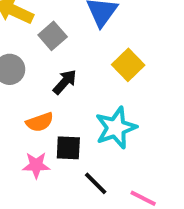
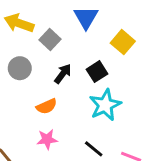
yellow square: (128, 65) -> (123, 42), moved
black square: (68, 148) -> (97, 72), moved, turned -30

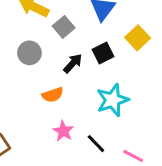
black square: (97, 72) -> (103, 53), moved
pink star: (47, 139) -> (63, 131), moved, turned 30

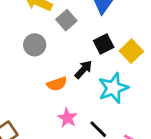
yellow square: (138, 38) -> (131, 51), moved
black arrow: (73, 63) -> (83, 70), moved

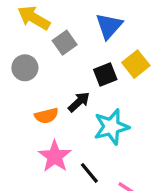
yellow square: (131, 51) -> (136, 64), moved
pink star: (67, 118) -> (55, 156), size x1.4

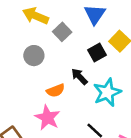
black arrow: (79, 102) -> (79, 76), turned -84
pink star: (55, 156) -> (47, 118), moved

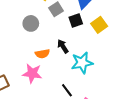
black square: (97, 52) -> (76, 21), moved
pink star: (47, 118) -> (32, 73), turned -30

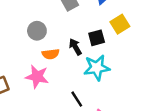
black square: (76, 21) -> (97, 38), moved
gray circle: (31, 23) -> (37, 31), moved

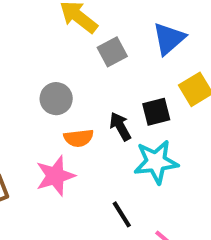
pink star: (37, 77) -> (55, 176), turned -30

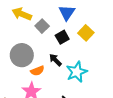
gray circle: (56, 99) -> (22, 55), size x1.5
black square: (156, 112) -> (62, 37), moved

